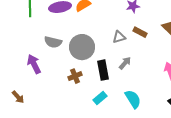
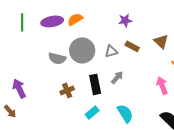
gray semicircle: (53, 42) -> (57, 58), moved
gray circle: (82, 47) -> (82, 50), moved
purple arrow: (34, 64) -> (19, 88), moved

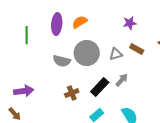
purple ellipse: (52, 21) -> (57, 24), turned -75
green line: (22, 22) -> (27, 35), moved
black rectangle: (95, 84) -> (100, 87), turned 54
purple arrow: (19, 88) -> (24, 91), turned 108

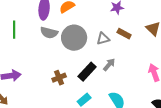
green line: (27, 35) -> (14, 30), moved
gray semicircle: (62, 61) -> (49, 33), moved

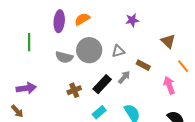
gray semicircle: (49, 33) -> (64, 57), moved
brown rectangle: (124, 34) -> (143, 65), moved

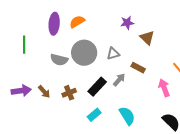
brown triangle: (168, 41) -> (147, 38), moved
brown arrow: (17, 111) -> (44, 92), moved

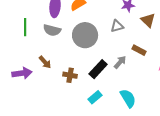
gray triangle: (113, 54) -> (117, 26), moved
gray semicircle: (59, 60) -> (52, 30), moved
brown arrow: (44, 92) -> (45, 62), moved
brown cross: (69, 93) -> (70, 75), turned 32

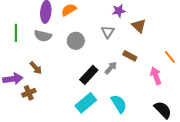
gray triangle: (117, 26) -> (108, 32), turned -40
gray circle: (85, 35) -> (76, 41), size x0.7
brown cross: (70, 75) -> (29, 93), moved, turned -32
cyan rectangle: (95, 97) -> (86, 103), size x1.5

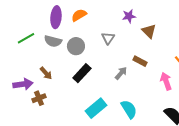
gray triangle: (108, 32) -> (108, 38), moved
green line: (16, 33) -> (26, 38), turned 60
gray circle: (76, 41) -> (76, 46), moved
black rectangle: (89, 75) -> (82, 73), moved

